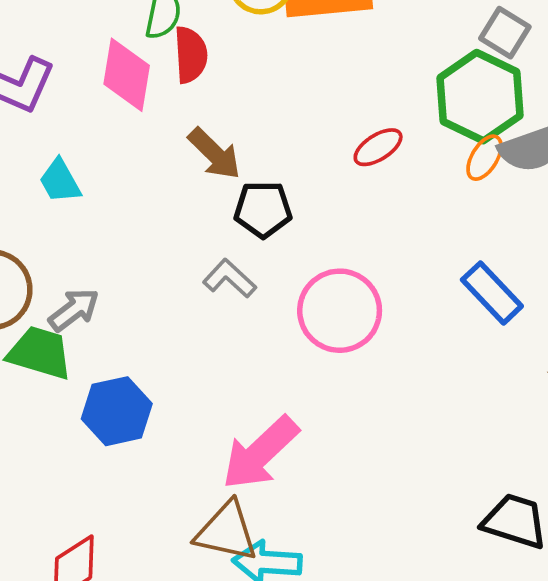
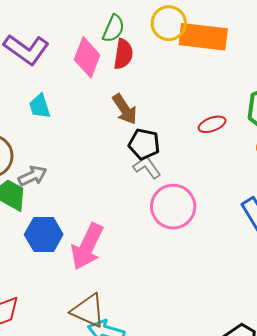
gray L-shape: (229, 278) -> (147, 167), moved
pink arrow: (260, 453) -> (87, 247), moved, turned -33

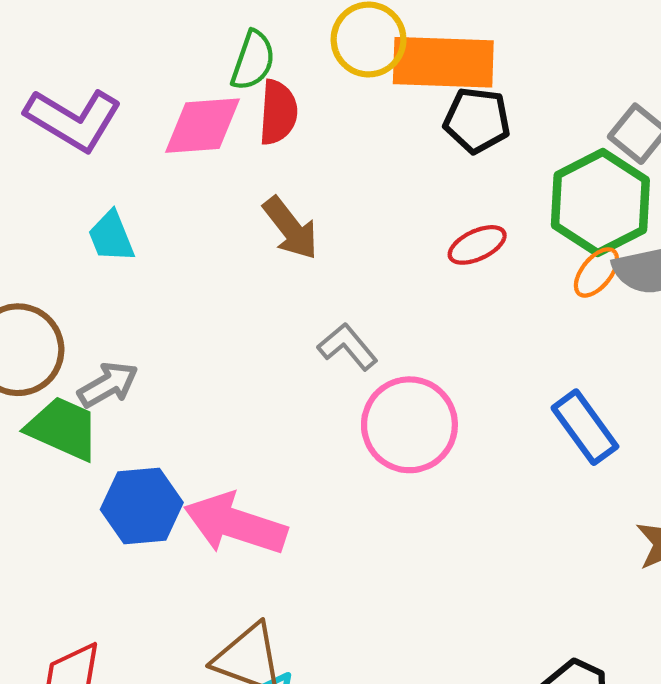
pink diamond: (87, 57) -> (202, 126), turned 69
black pentagon: (144, 144) -> (477, 120), moved
pink arrow: (87, 247) -> (235, 524), turned 87

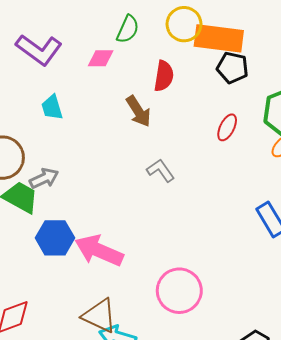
red semicircle: (278, 112) -> (164, 76), moved
pink diamond: (202, 126) -> (101, 58), size x0.7
red ellipse: (477, 245) -> (227, 127), turned -44
pink circle: (409, 425) -> (179, 291), moved

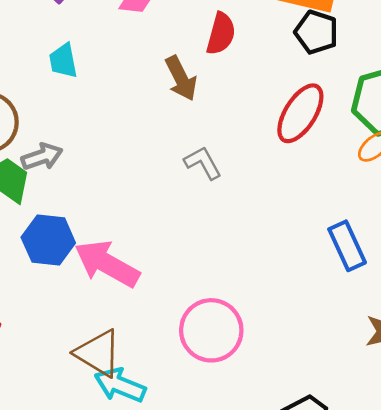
red ellipse: (227, 127) -> (300, 113), size x1.6

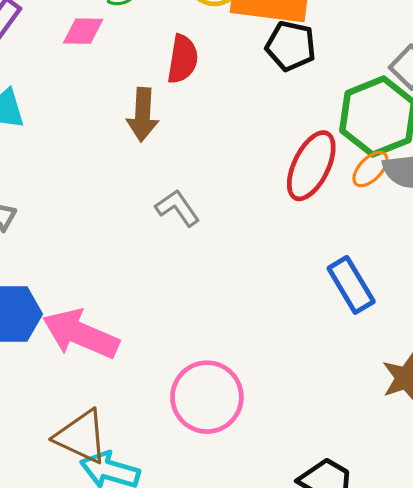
brown arrow: (181, 78) -> (143, 115), turned 36
red ellipse: (300, 113) -> (311, 166), moved

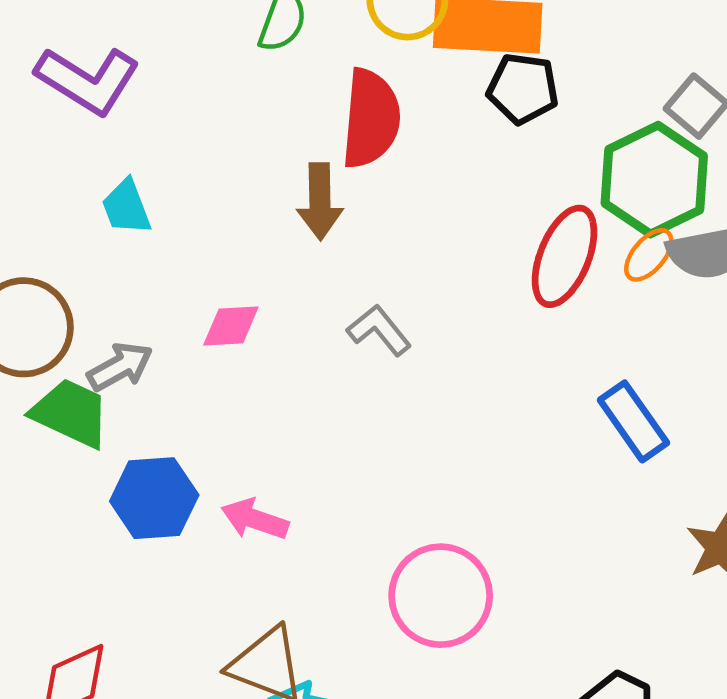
pink diamond: (83, 31) -> (231, 326), moved
red semicircle: (183, 59) -> (371, 119), size x1.4
pink arrow: (81, 334) -> (255, 519), size x0.6

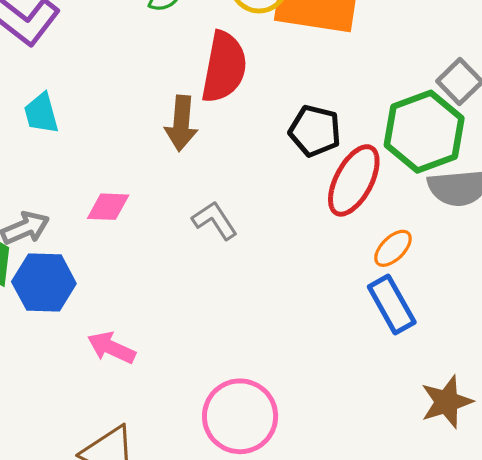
black pentagon: (523, 89) -> (315, 131), moved
orange ellipse: (649, 255) -> (393, 248), moved
blue hexagon: (154, 498) -> (44, 283), moved

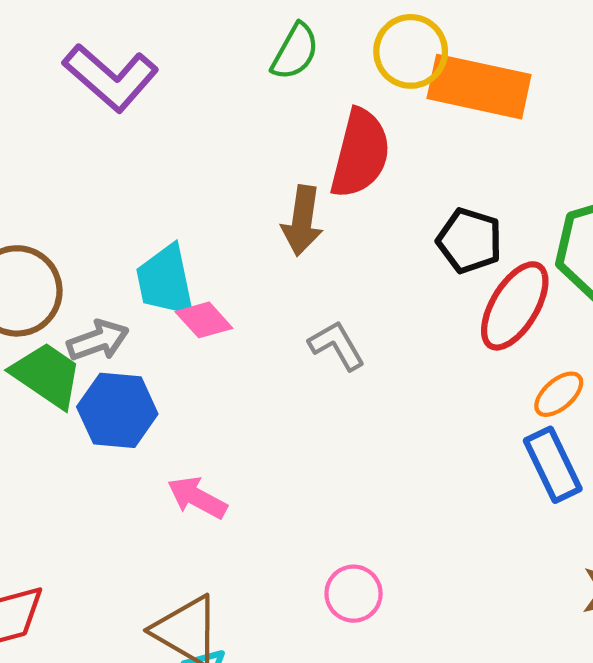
cyan trapezoid: (41, 113) -> (165, 281), moved, size x1.4
pink diamond: (108, 207) -> (204, 320), turned 42
pink circle: (240, 416) -> (354, 594), size x0.6

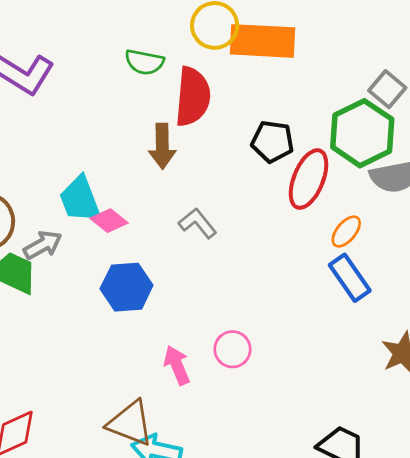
green semicircle: (295, 52) -> (144, 62), moved, turned 81
blue hexagon: (117, 410) -> (127, 287), moved
pink arrow: (197, 498) -> (177, 365), moved, turned 48
pink circle: (354, 594) -> (232, 349), moved

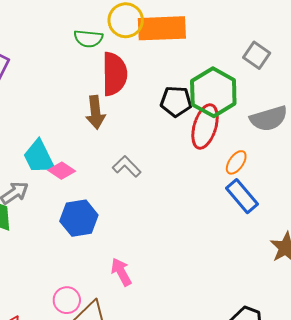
green semicircle: (144, 62) -> (88, 38), moved
green hexagon: (362, 133) -> (213, 92), moved
pink circle: (232, 349) -> (67, 300), moved

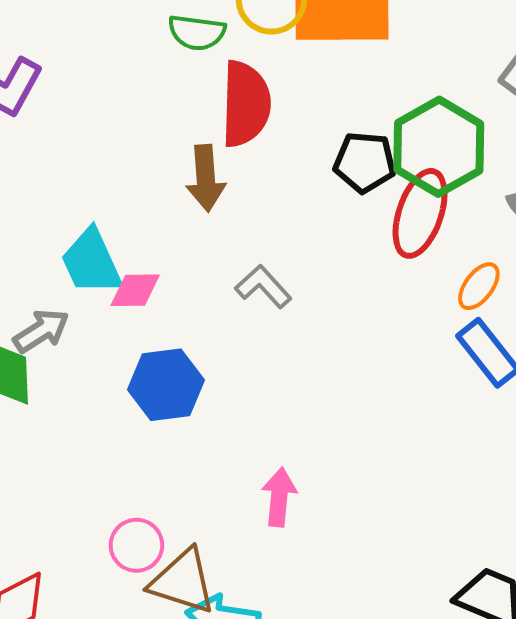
pink diamond: (62, 171) -> (135, 290), turned -36
pink arrow: (121, 272) -> (279, 497), moved, turned 32

